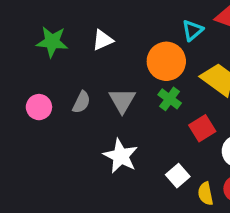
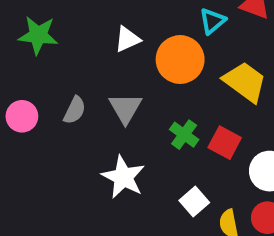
white triangle: (103, 40) -> (127, 39), moved
green cross: (170, 99) -> (184, 135), moved
red square: (202, 128) -> (225, 143), turned -30

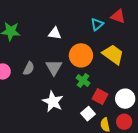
white triangle: (127, 39) -> (55, 33), turned 32
orange circle: (180, 60) -> (81, 55), moved
red square: (225, 143) -> (100, 97), moved

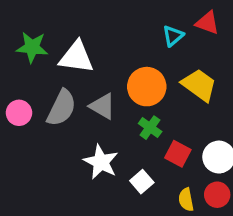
white triangle: (55, 33) -> (76, 57), moved, size x1.6
gray triangle: (54, 67) -> (103, 106), turned -30
gray semicircle: (29, 68) -> (62, 108), size x1.6
white square: (88, 114) -> (142, 182), moved

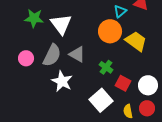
white triangle: (76, 57) -> (61, 24), turned 45
orange circle: (147, 87) -> (110, 31), moved
white star: (101, 162) -> (62, 81), moved
white square: (142, 182) -> (101, 100), size x1.6

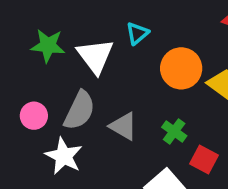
cyan triangle: (120, 11) -> (137, 33), moved
gray triangle: (77, 54) -> (123, 126), moved
white star: (62, 81) -> (64, 156), moved

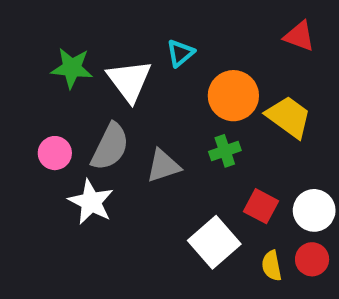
gray triangle: (123, 126) -> (163, 166), turned -48
green cross: (174, 131) -> (225, 151), moved, turned 35

